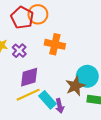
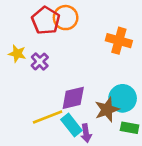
orange cross: (55, 44) -> (119, 41), moved
purple diamond: (29, 77) -> (73, 98), moved

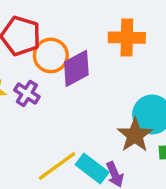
orange circle: (66, 18) -> (51, 55), moved
purple diamond: (73, 98) -> (76, 68), moved

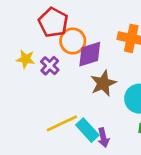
brown star: (135, 135) -> (103, 83), moved

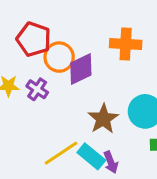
brown star: (103, 83) -> (103, 119), moved

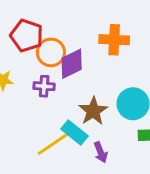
purple cross: (37, 89) -> (44, 86), moved, turned -30
cyan rectangle: (91, 156) -> (75, 133), moved

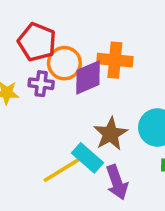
orange cross: (114, 40) -> (115, 60), moved
purple cross: (44, 86) -> (41, 84), moved
purple arrow: (101, 152) -> (117, 182), size x1.4

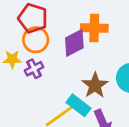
orange circle: (64, 63) -> (36, 40), moved
purple cross: (41, 84) -> (34, 69), moved, turned -30

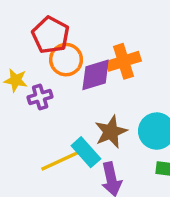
orange cross: (94, 28) -> (124, 61), turned -30
orange circle: (36, 40) -> (66, 60), moved

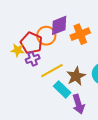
red pentagon: (51, 35) -> (31, 43), moved
purple diamond: (96, 75) -> (59, 25), moved
yellow line: (60, 161) -> (52, 71), moved

